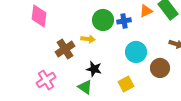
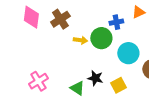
green circle: (103, 20) -> (101, 38), moved
brown cross: (65, 49) -> (60, 19), moved
black star: (94, 69) -> (95, 78), moved

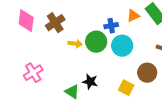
cyan circle: (128, 53) -> (122, 46), moved
pink cross: (38, 81) -> (33, 73), moved
yellow square: (118, 85) -> (126, 88), moved, turned -35

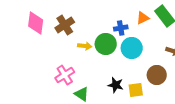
pink cross: (33, 73) -> (65, 75), moved
black star: (90, 82) -> (116, 85), moved
yellow square: (126, 88) -> (136, 90), turned -35

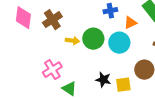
orange triangle: (143, 18) -> (130, 23), moved
blue cross: (121, 28) -> (110, 11), moved

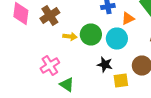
black star: (103, 80) -> (105, 64), moved

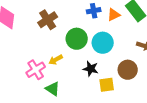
brown cross: (50, 16) -> (48, 20), moved
orange triangle: (128, 18) -> (114, 15), moved
yellow arrow: (70, 36) -> (56, 60), moved, turned 144

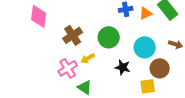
brown cross: (48, 20) -> (73, 35), moved
cyan circle: (103, 43) -> (145, 47), moved
yellow square: (107, 85) -> (148, 86), moved

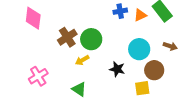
green circle: (109, 37) -> (91, 39), moved
pink cross: (68, 68) -> (38, 76), moved

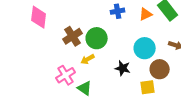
blue cross: (120, 11) -> (118, 11), moved
pink cross: (38, 76) -> (66, 75), moved

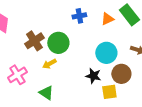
black star: (123, 68) -> (93, 76), moved
pink cross: (66, 75) -> (17, 75), moved

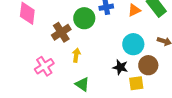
green circle: (58, 43) -> (84, 18), moved
yellow arrow: (49, 64) -> (76, 55), turned 128
green triangle: (46, 93) -> (82, 84), moved

